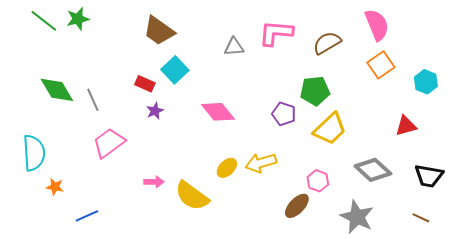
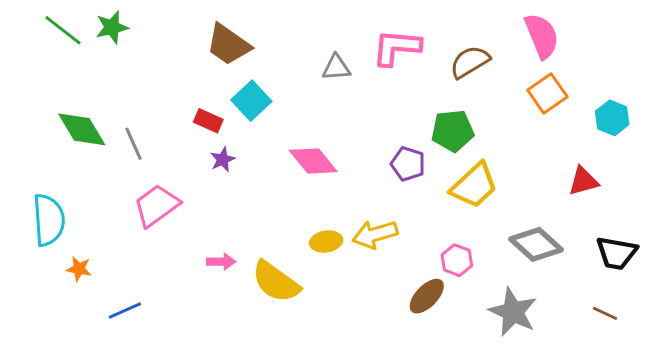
yellow ellipse: (227, 168) -> (326, 242), turned 35

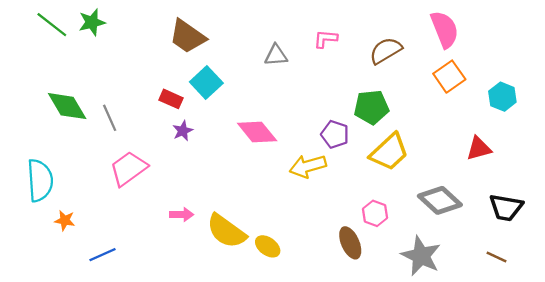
pink L-shape: (397, 47) -> (325, 39), size x0.6
yellow arrow: (375, 234) -> (308, 166), moved
yellow ellipse: (326, 242) -> (268, 246), moved, turned 45
brown ellipse: (427, 296) -> (350, 243), turned -68

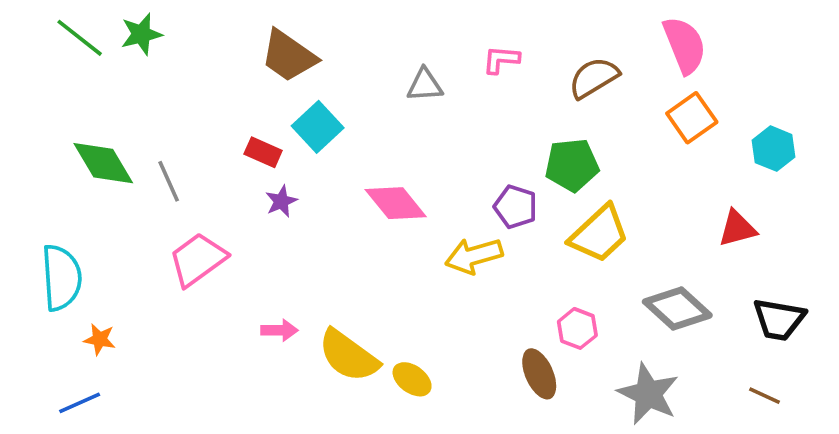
blue line: (103, 255) -> (80, 403), moved

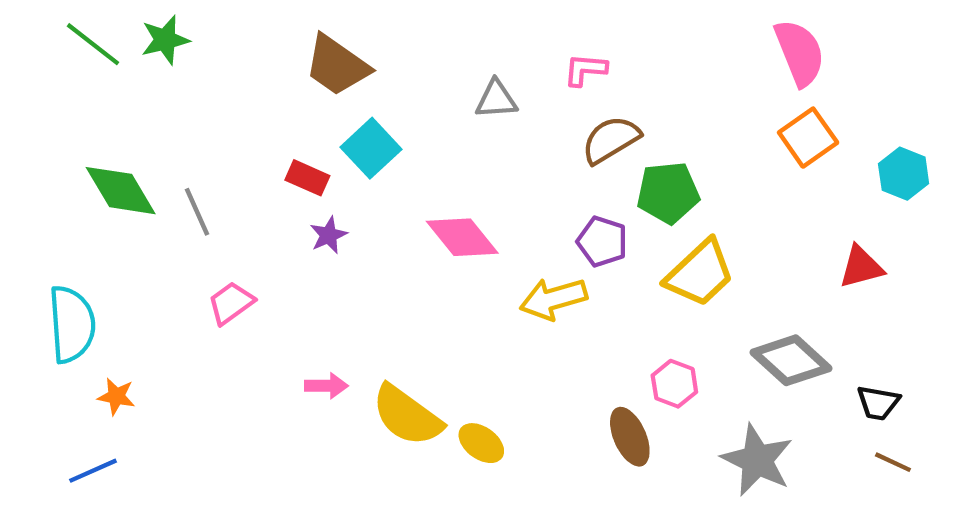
brown semicircle: (594, 78) -> (611, 140), moved
pink trapezoid: (198, 259) -> (231, 303), size x0.7
black trapezoid: (779, 319) -> (878, 403), moved, size x0.7

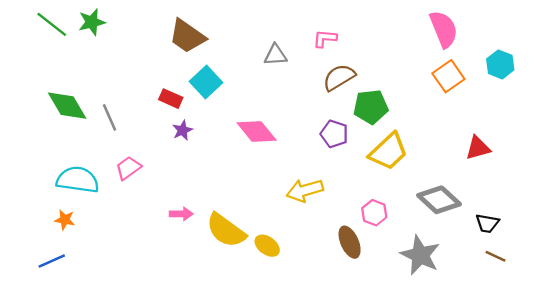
cyan hexagon: (904, 174) -> (500, 64), moved
yellow arrow: (553, 299) -> (305, 190), moved
cyan semicircle: (72, 324) -> (78, 180), moved, turned -78

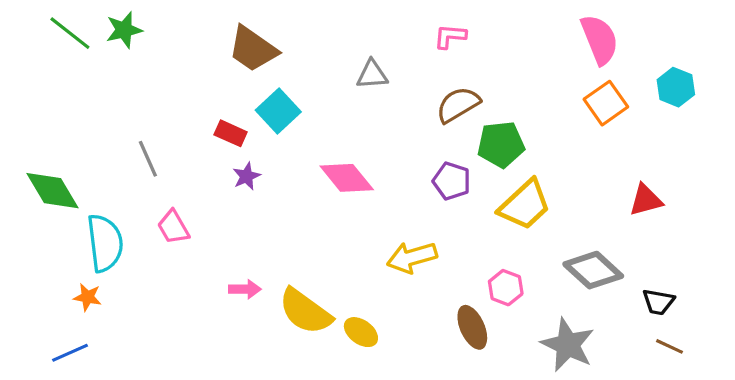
pink L-shape: (325, 39) -> (450, 36), moved
green diamond: (67, 106) -> (52, 191), moved
pink trapezoid: (128, 168) -> (173, 227), turned -84
cyan semicircle: (78, 180) -> (105, 243), turned 75

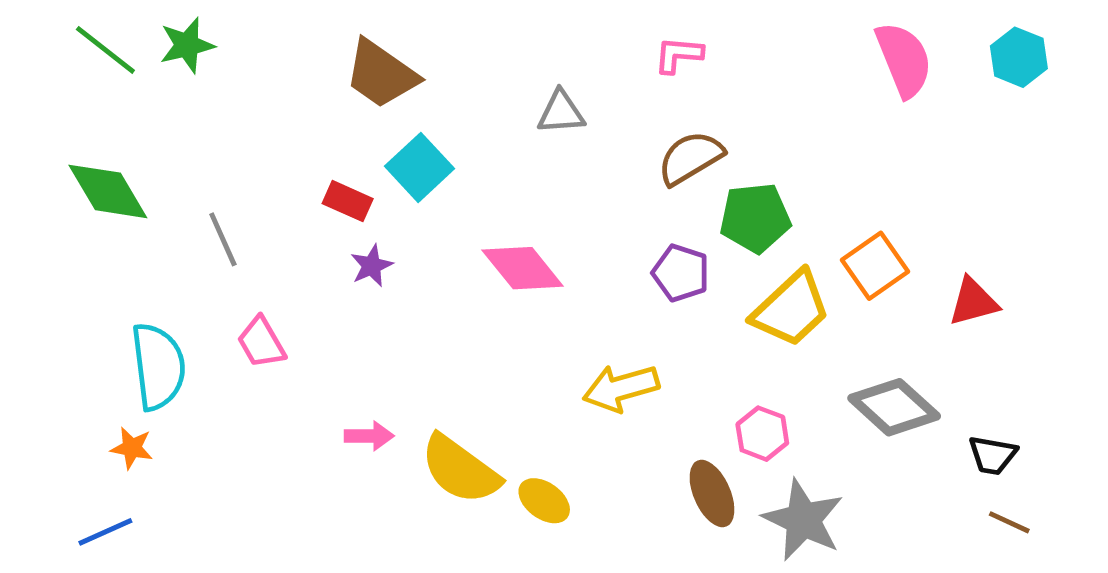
cyan hexagon: (676, 87) -> (1019, 57), moved
orange square: (606, 103) -> (875, 266), moved
green diamond: (52, 191) -> (108, 191), moved
gray star: (568, 345) -> (803, 520), moved

